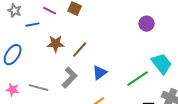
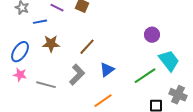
purple circle: (147, 24) -> (152, 35), moved
brown star: (56, 44) -> (51, 44), moved
pink star: (13, 90) -> (20, 75), moved

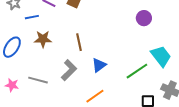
purple circle: (152, 35) -> (144, 18), moved
brown line: (87, 47) -> (79, 42), turned -54
pink star: (20, 75) -> (12, 85), moved

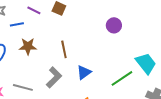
purple circle: (144, 18) -> (114, 25), moved

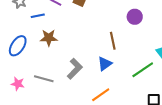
brown line: (64, 49) -> (113, 41), moved

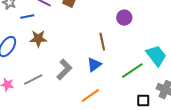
gray line: (44, 79) -> (33, 80), turned -42

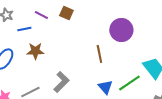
purple circle: (124, 18) -> (121, 30), size x1.5
blue triangle: (94, 65) -> (105, 87), moved, turned -35

